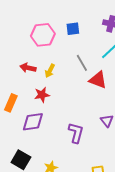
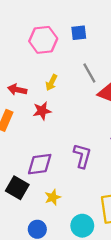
red arrow: (28, 68) -> (17, 90), moved
purple diamond: (33, 122) -> (40, 164), moved

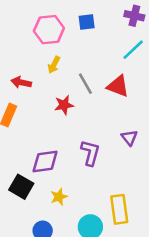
gray line: (89, 73) -> (85, 84), moved
yellow arrow: (51, 82) -> (54, 65), moved
red star: (42, 111) -> (64, 105), moved

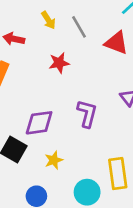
yellow arrow: (54, 65) -> (48, 20), turned -60
gray line: (85, 84) -> (79, 27), moved

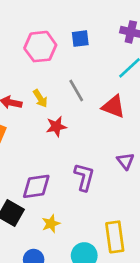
yellow arrow: (48, 20) -> (40, 99), moved

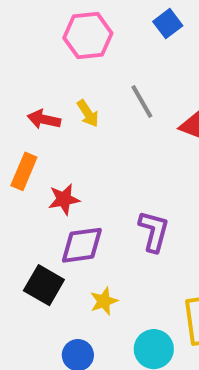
blue square: (80, 39) -> (168, 24), moved, turned -30
red star: (56, 126) -> (64, 199), moved

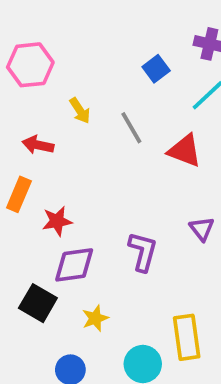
blue square: (168, 24) -> (156, 69), moved
pink hexagon: (88, 36) -> (30, 65), moved
yellow arrow: (88, 113) -> (80, 111), moved

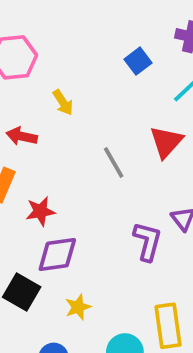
gray line: (131, 128) -> (114, 162), moved
red triangle: (185, 151) -> (166, 142), turned 51
purple L-shape: (143, 252) -> (147, 241), moved

